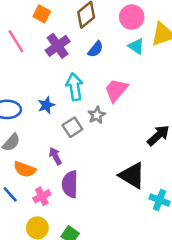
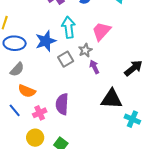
blue star: (46, 105) -> (46, 41), size x1.5
purple arrow: (55, 156) -> (94, 67), moved
black triangle: (132, 175) -> (112, 99), turned -30

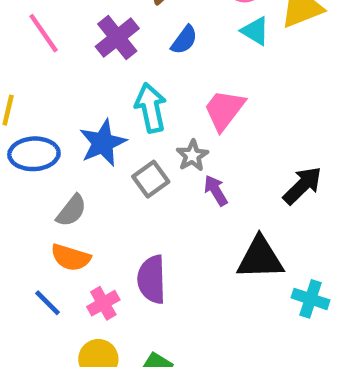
gray semicircle: (17, 69) -> (71, 211), moved

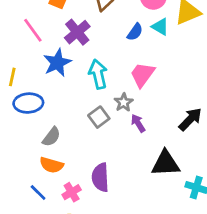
blue semicircle: (184, 40) -> (135, 32), moved
blue star: (103, 143) -> (57, 63), moved

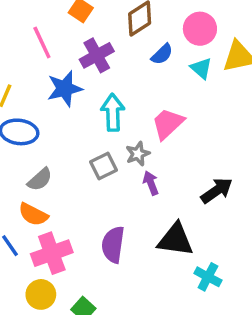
blue semicircle: (135, 32) -> (162, 54), moved
purple semicircle: (100, 177) -> (113, 245), moved
pink cross: (72, 192) -> (52, 253), size x1.6

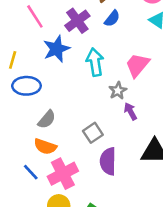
blue semicircle: (162, 54) -> (112, 19), moved
gray square: (103, 166) -> (93, 133), moved

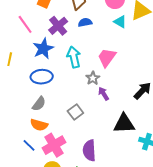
blue semicircle: (112, 19) -> (85, 22), turned -136
blue ellipse: (27, 86) -> (42, 77), moved
purple semicircle: (108, 161) -> (89, 150), moved

